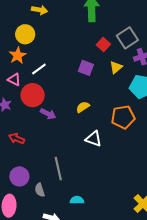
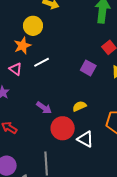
red circle: (33, 95) -> (63, 128), moved

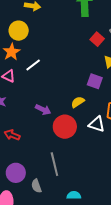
purple square: (88, 68) -> (95, 81), moved
white triangle: (85, 139) -> (97, 124), moved

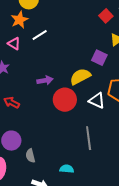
yellow semicircle: (78, 102) -> (80, 76), size x1.5
purple arrow: (43, 110) -> (45, 80), turned -42
gray line: (54, 164) -> (89, 138), moved

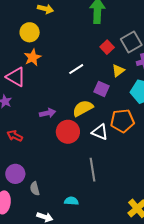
orange star: (19, 20) -> (33, 57), moved
white line: (40, 35) -> (76, 69), moved
pink triangle: (14, 43) -> (16, 77), size x1.5

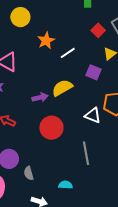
orange star: (33, 57) -> (46, 41), moved
yellow semicircle: (83, 108) -> (62, 88), moved
red circle: (68, 132) -> (51, 128), moved

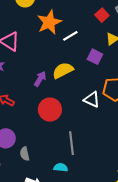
orange star: (46, 41) -> (49, 22), size x1.4
purple arrow: (40, 97) -> (40, 79), turned -49
gray line: (86, 153) -> (72, 143), moved

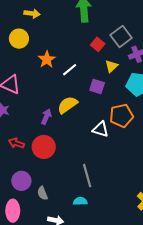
orange star: (49, 22) -> (47, 59), size x0.7
red circle: (50, 110) -> (44, 147), moved

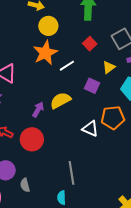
yellow circle: (19, 39) -> (48, 26), moved
red square: (98, 44) -> (90, 44), moved
orange star: (47, 59) -> (45, 53), size x1.4
cyan semicircle: (80, 201) -> (62, 198), turned -96

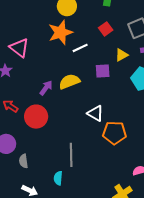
purple square: (92, 86) -> (103, 71), turned -35
orange pentagon: (113, 118) -> (114, 133), moved

